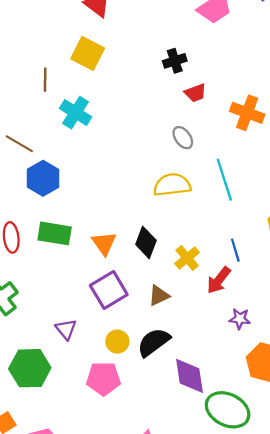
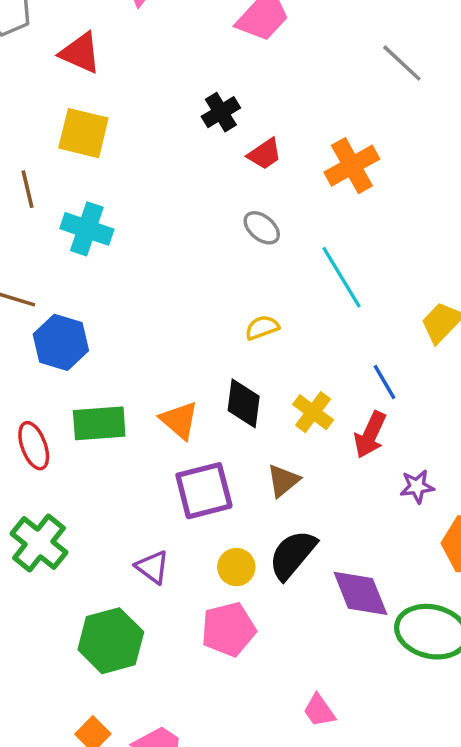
orange cross: (247, 113) -> (352, 166), turned -36
yellow semicircle: (172, 185) -> (262, 328), moved, size x0.6
purple square: (109, 290) -> (204, 491), turned 30

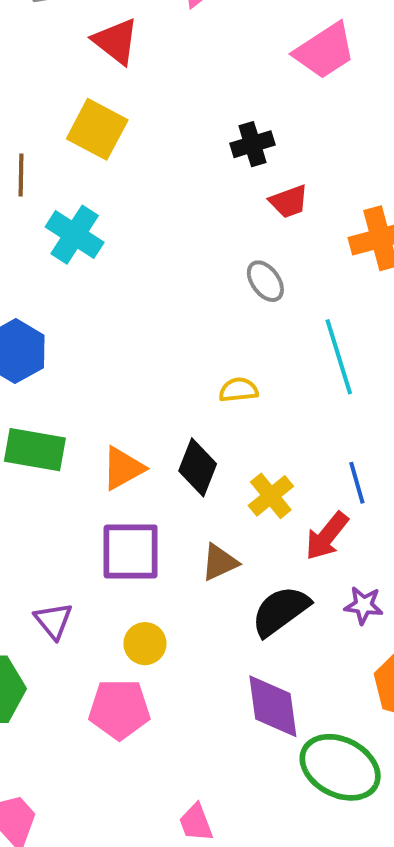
orange triangle: (179, 420) -> (123, 468), turned 36
black semicircle: (293, 555) -> (280, 611), moved

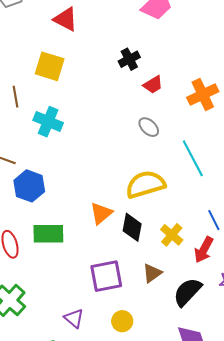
red triangle: (116, 41) -> (66, 19), moved
yellow semicircle: (238, 390) -> (145, 184), size x2.0
orange triangle: (123, 468) -> (101, 213), moved

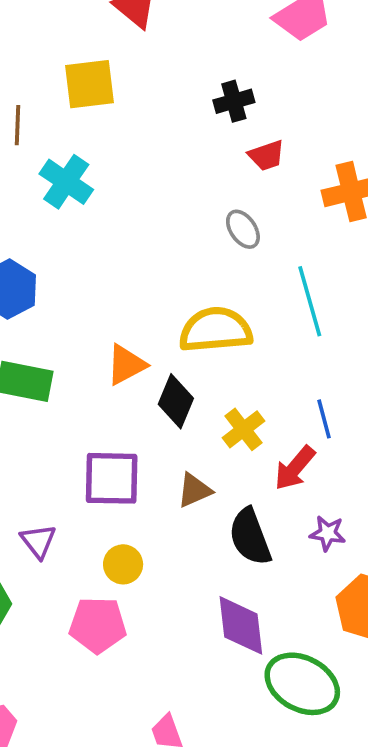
yellow square: (50, 66) -> (89, 84), turned -36
black semicircle: (187, 292) -> (250, 537), turned -76

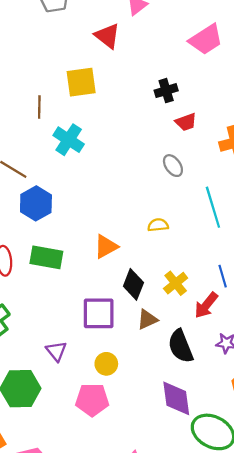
yellow semicircle: (216, 330) -> (158, 225), size x0.5
black diamond: (176, 401) -> (133, 284), moved

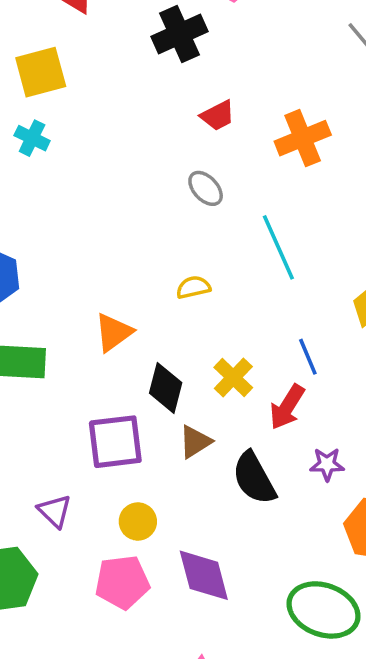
black cross: (166, 91) -> (179, 34), moved, size x1.4
cyan cross: (69, 140) -> (32, 138), moved, size x0.7
purple diamond: (176, 398) -> (204, 575), moved

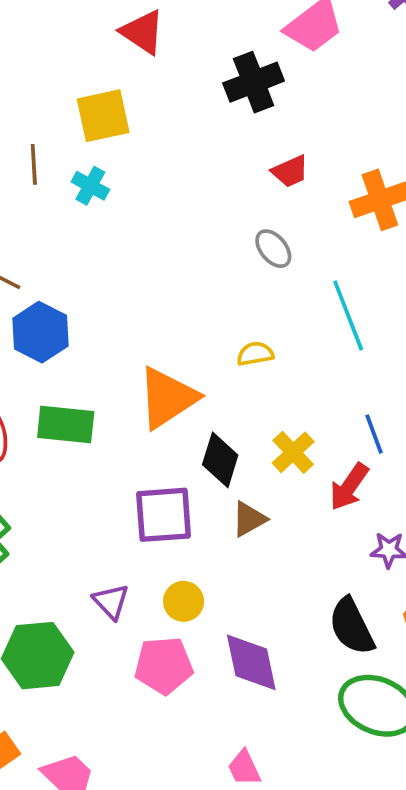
orange triangle: (114, 332) -> (167, 398), size x1.5
black semicircle: (254, 478) -> (352, 626), moved
purple triangle: (55, 511) -> (111, 602), moved

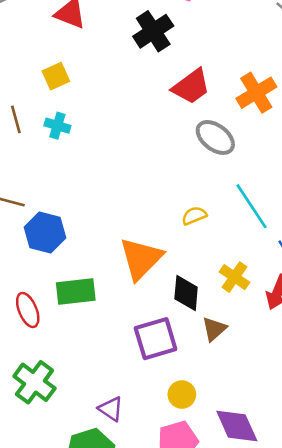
yellow square: (103, 116) -> (56, 76), size x0.7
red trapezoid: (290, 171) -> (191, 86), size x1.5
gray ellipse: (273, 249) -> (215, 137), moved, size x1.4
cyan line: (348, 316) -> (252, 206), moved
purple triangle: (111, 602) -> (111, 409), moved

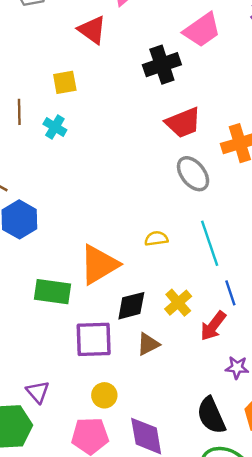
green rectangle: (76, 292) -> (52, 292), moved
black diamond: (186, 293) -> (131, 306), turned 56

